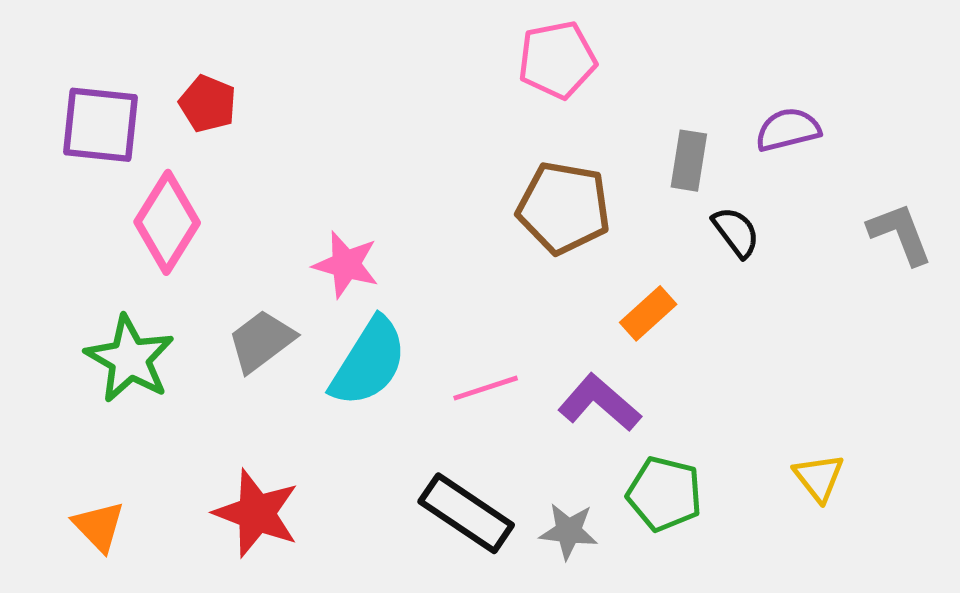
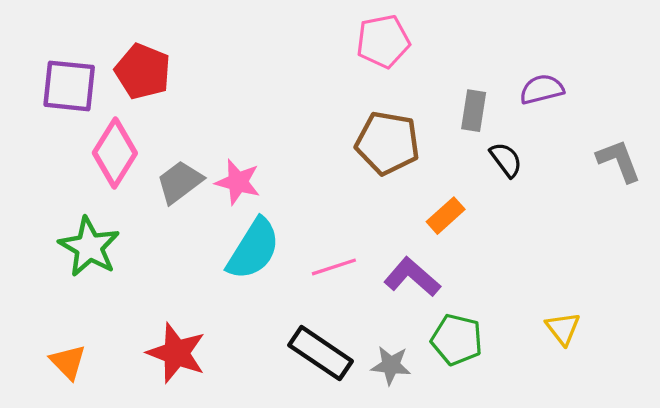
red pentagon: (208, 104) -> (143, 71), size x1.4
gray trapezoid: (261, 341) -> (180, 182), moved

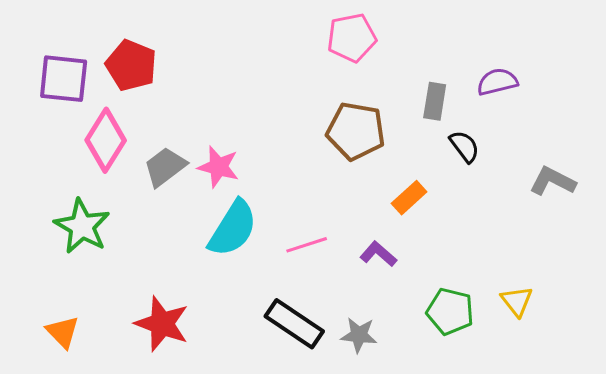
gray L-shape: (619, 161) -> (553, 181), moved, turned -42
purple L-shape: (412, 277) -> (378, 254), size x0.7
green pentagon: (457, 340) -> (450, 311), moved

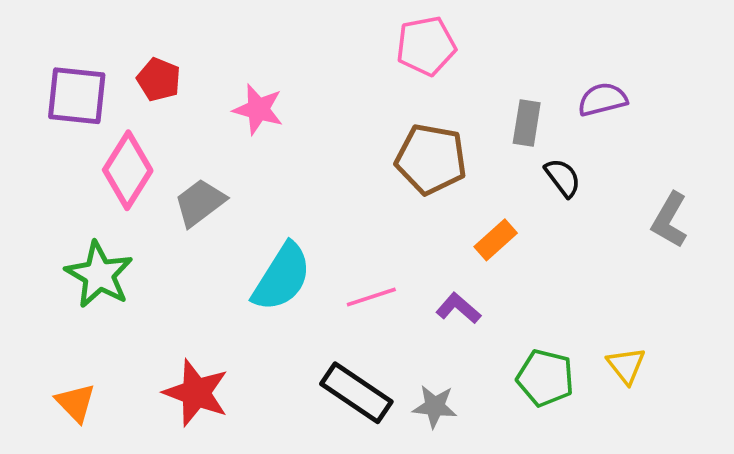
red pentagon: (131, 65) -> (159, 80), size x0.7
pink star: (218, 167) -> (258, 109), moved
gray L-shape: (553, 181) -> (670, 220), turned -87

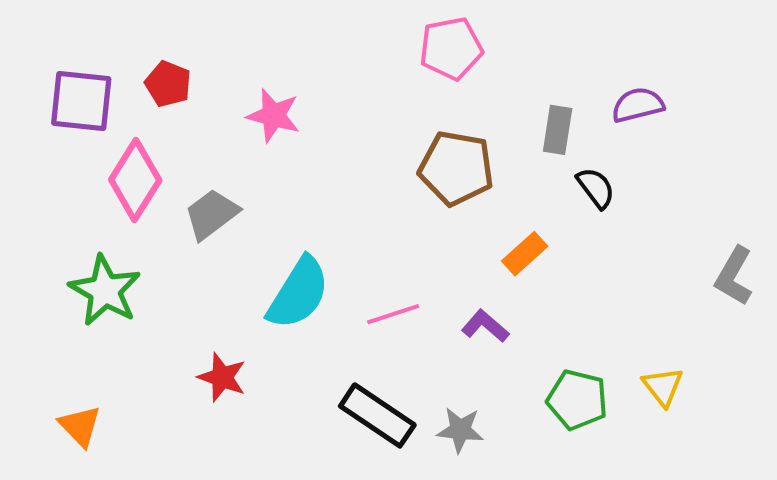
gray L-shape: (670, 220) -> (734, 276), moved
red star: (196, 393) -> (222, 377), moved, size x0.7

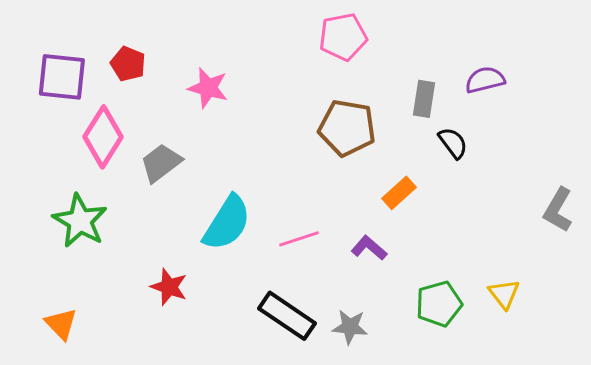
green pentagon: (577, 400) -> (439, 304), turned -30

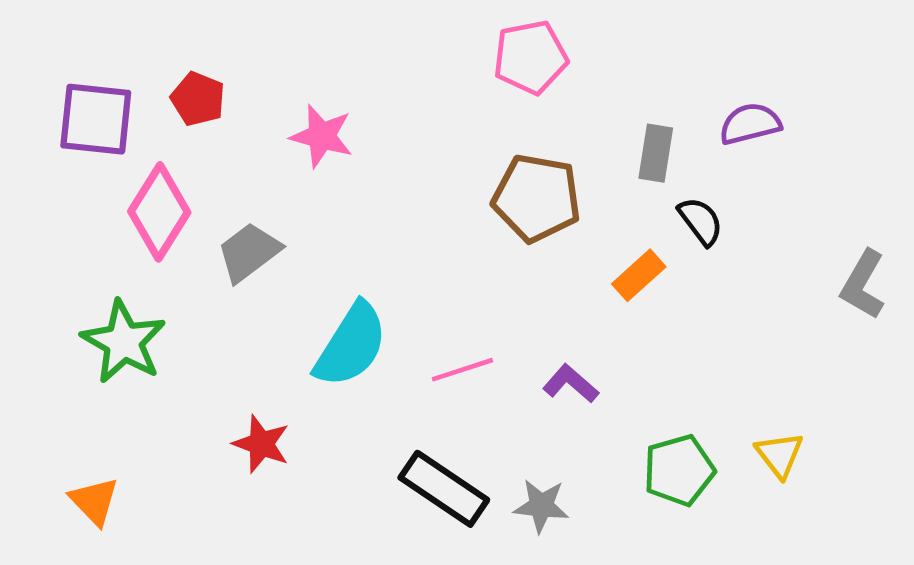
orange rectangle: (399, 193) -> (639, 275), moved
gray L-shape: (558, 210) -> (863, 285), moved

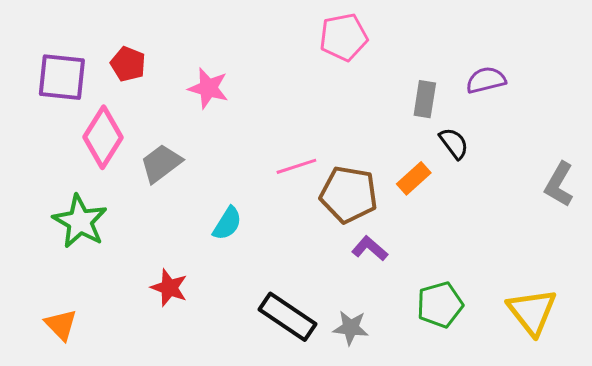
brown pentagon: (537, 198) -> (349, 194), moved
cyan semicircle: (351, 345) -> (227, 223), size x0.6
pink line: (462, 370) -> (296, 166), moved
yellow triangle: (779, 455) -> (532, 312), moved, size x1.6

